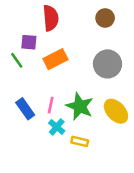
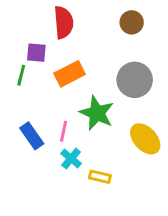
green line: (17, 60) -> (21, 75), turned 49
green star: (80, 106) -> (97, 113), moved

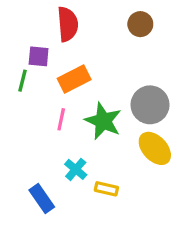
gray circle: (135, 80) -> (150, 105), moved
pink line: (64, 131) -> (61, 119), moved
blue rectangle: (32, 136) -> (42, 198), moved

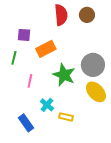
red semicircle: (68, 24) -> (61, 15), moved
green line: (22, 81) -> (14, 58), moved
pink line: (61, 119) -> (30, 81), moved

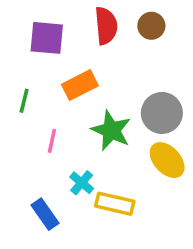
purple square: (24, 35) -> (47, 38), moved, size x1.5
yellow rectangle: (66, 117) -> (115, 204), size x1.5

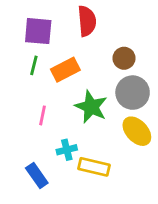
brown circle: (151, 26) -> (124, 58), moved
green line: (24, 101) -> (34, 65), moved
cyan cross: (82, 183) -> (67, 150), turned 36

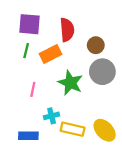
red semicircle: (87, 21) -> (67, 30), moved
yellow ellipse: (137, 131) -> (105, 130), moved
blue rectangle: (37, 175) -> (28, 136), turned -54

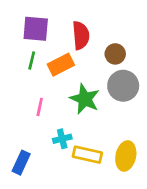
yellow ellipse: (105, 130) -> (126, 156), turned 55
blue rectangle: (28, 136) -> (21, 163), moved, turned -66

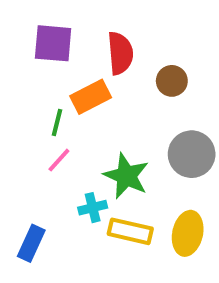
green line: (32, 61) -> (57, 122), moved
gray circle: (123, 86) -> (192, 154), moved
green star: (85, 99) -> (126, 176), moved
pink line: (40, 107) -> (59, 160), turned 30

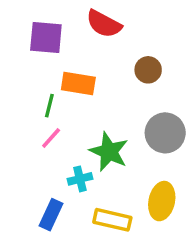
red semicircle: (120, 53) -> (104, 24), moved, turned 123
orange rectangle: (91, 97) -> (78, 83), turned 36
yellow rectangle: (130, 231) -> (112, 220), moved
blue rectangle: (31, 243) -> (51, 215), moved

